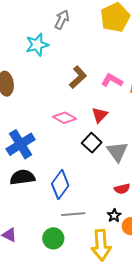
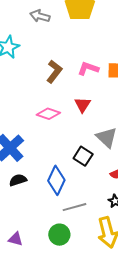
gray arrow: (62, 20) -> (40, 16), moved, turned -90
black square: (92, 143) -> (83, 156), moved
black semicircle: (22, 177) -> (18, 180), size x0.7

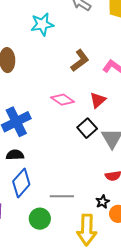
black square: (83, 156) -> (87, 128), moved
blue diamond: (56, 180) -> (21, 183), moved

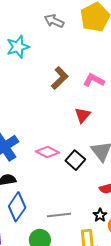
pink diamond: (63, 100) -> (47, 152), moved
black square: (87, 128) -> (75, 160), moved

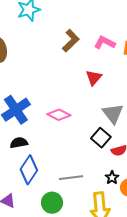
black square: (75, 160) -> (101, 138), moved

